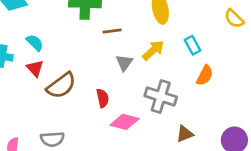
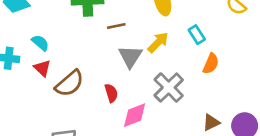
gray triangle: (124, 63) -> (130, 56), size x1.4
gray cross: (161, 96) -> (169, 88), turned 32
pink diamond: (125, 122) -> (135, 115), turned -32
brown triangle: (185, 134) -> (211, 123), moved

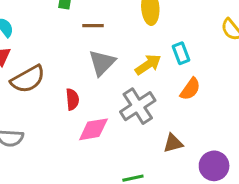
yellow arrow: (158, 42) -> (148, 65), moved
brown triangle: (211, 123) -> (173, 143), moved

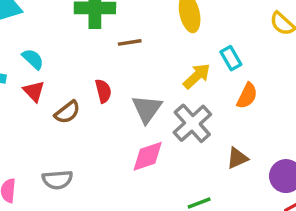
gray triangle: (102, 63) -> (147, 109), moved
brown semicircle: (28, 79) -> (67, 112), size x0.7
red semicircle: (72, 99) -> (103, 91), moved

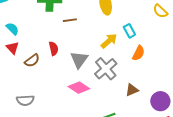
pink diamond: (148, 156) -> (79, 88), turned 50

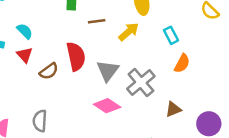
yellow arrow: (109, 41) -> (129, 32), moved
red semicircle: (54, 48) -> (76, 56), size x1.6
gray semicircle: (25, 100) -> (40, 121), turned 96

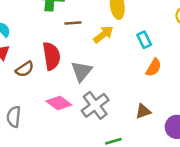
gray cross: (141, 82) -> (95, 105), moved
pink diamond: (107, 106) -> (59, 103), moved

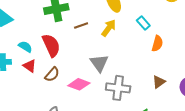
red semicircle: (51, 56) -> (51, 45), moved
pink diamond: (59, 103) -> (79, 84), moved
gray cross: (95, 105) -> (118, 88), turned -30

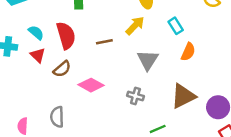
brown line: (81, 26) -> (104, 42), moved
gray triangle: (99, 63) -> (148, 60), moved
brown triangle: (159, 82) -> (183, 96), size x1.6
gray cross: (118, 88) -> (135, 96), size x0.6

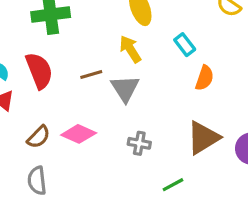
yellow arrow: (135, 26) -> (130, 49), turned -72
gray triangle: (148, 60) -> (125, 88), moved
brown semicircle: (62, 69) -> (39, 137), moved

